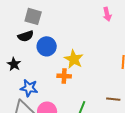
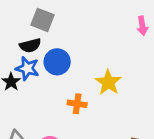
yellow star: (74, 59) -> (108, 82), moved
blue star: (29, 88) -> (27, 68), moved

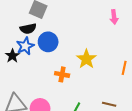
blue star: (27, 68) -> (25, 46), turned 30

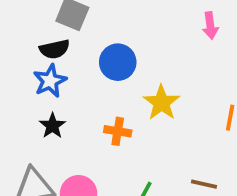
blue circle: (48, 42) -> (118, 62), moved
black star: (12, 56) -> (52, 126), moved

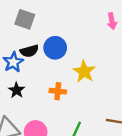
black semicircle: (55, 49) -> (29, 51), moved

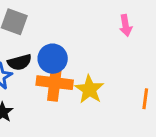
orange cross: (58, 91) -> (55, 83), moved, size x1.6

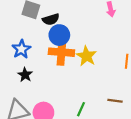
black semicircle: (20, 62) -> (51, 19), moved

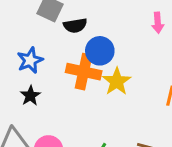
blue circle: (59, 35) -> (100, 51), moved

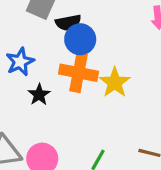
blue circle: (100, 51) -> (80, 39), moved
black star: (30, 96) -> (39, 95), moved

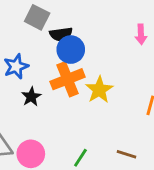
orange cross: (79, 73) -> (67, 79), turned -36

